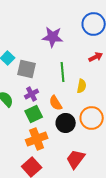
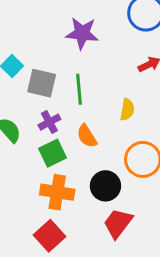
green line: (63, 72) -> (79, 89), moved
black circle: (66, 123) -> (105, 186), moved
orange cross: (37, 139) -> (57, 192), turned 30

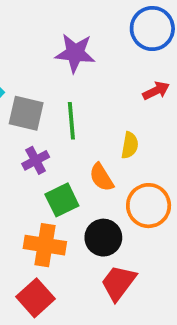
orange semicircle: (87, 136) -> (101, 177), moved
green square: (53, 153) -> (62, 200), moved

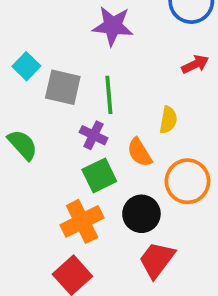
purple cross: (36, 160) -> (94, 135), moved, turned -36
orange cross: (45, 245) -> (82, 221), turned -36

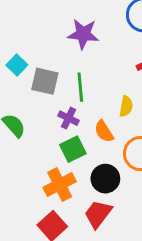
red trapezoid: (157, 260) -> (98, 214), moved

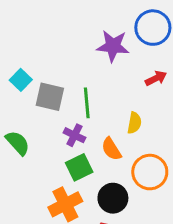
purple star: (83, 34) -> (113, 46), moved

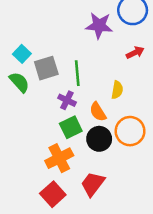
gray square: (50, 97) -> (46, 68), turned -30
green semicircle: (18, 143) -> (19, 82), moved
black circle: (113, 198) -> (99, 139), moved

